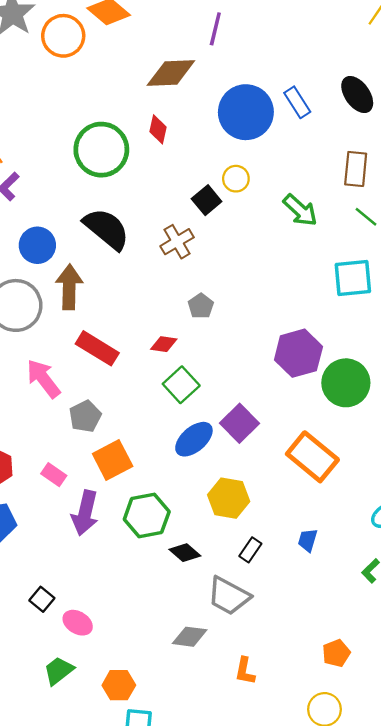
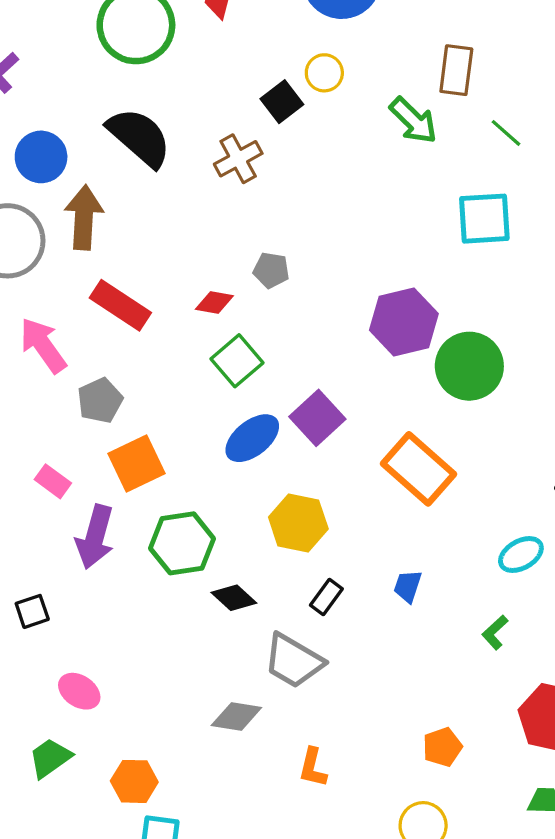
brown rectangle: (356, 169) -> (456, 70), moved
gray pentagon: (201, 306) -> (271, 270), moved, turned -30
black square: (42, 599) -> (32, 611), moved, turned 30

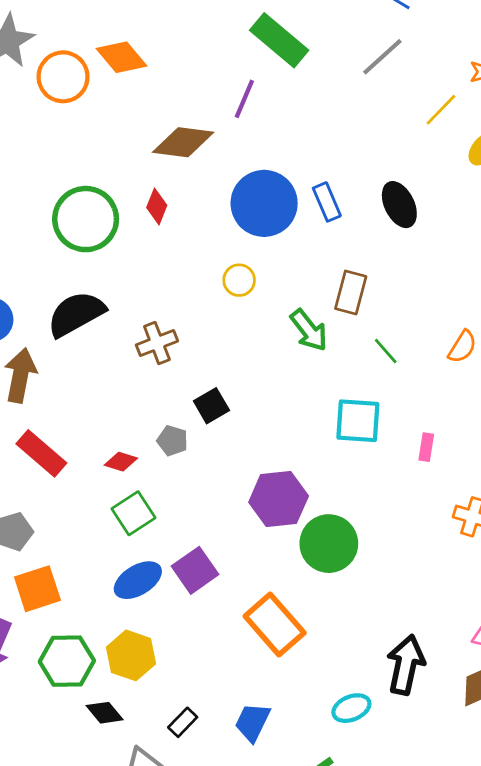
black square: (282, 102) -> (211, 406), moved
black semicircle: (139, 137) -> (76, 314), turned -78
yellow hexagon: (298, 523) -> (131, 655), moved
blue trapezoid: (408, 586) -> (252, 722), size x1.4

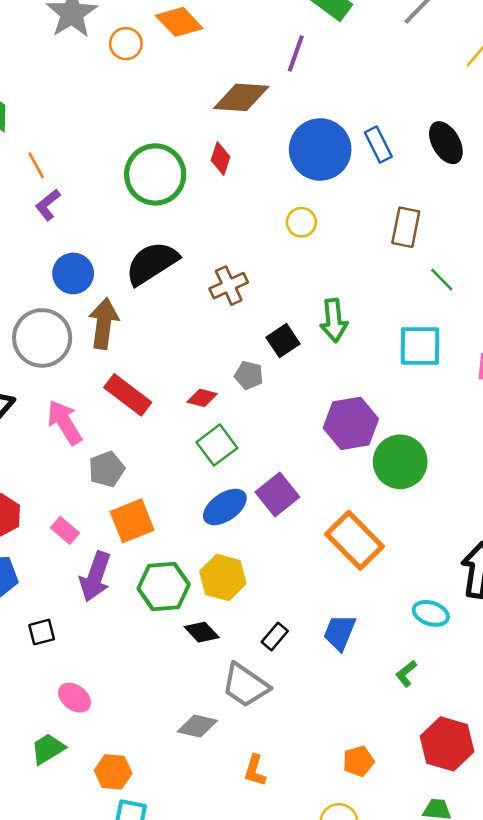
orange circle: (63, 77) -> (126, 44), size x0.7
green arrow: (309, 330) -> (334, 320), moved, turned 36
cyan ellipse: (351, 708) -> (431, 613), turned 44

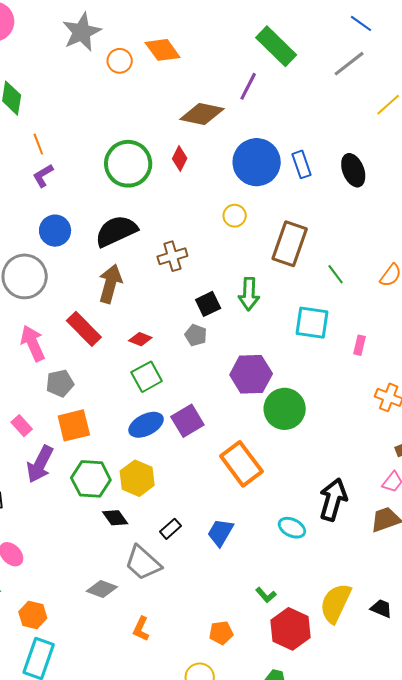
brown rectangle: (406, 227) -> (290, 244), moved, size x1.4
brown arrow: (104, 324) -> (110, 284), moved
gray pentagon: (249, 375) -> (196, 335), moved
green L-shape: (406, 674) -> (266, 595), moved, turned -100

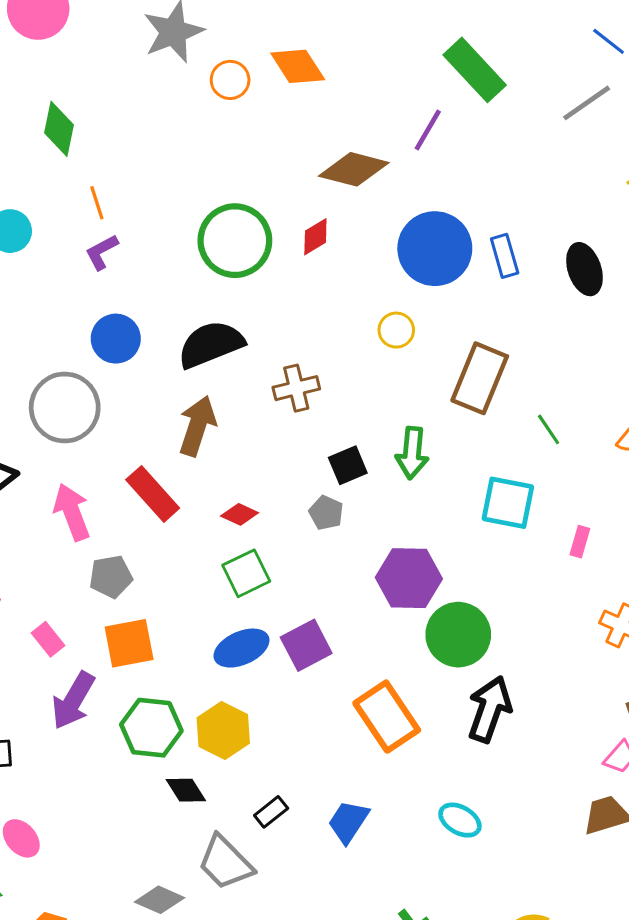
red diamond: (180, 158) -> (315, 237), turned 30
black arrow: (333, 500) -> (490, 709), moved

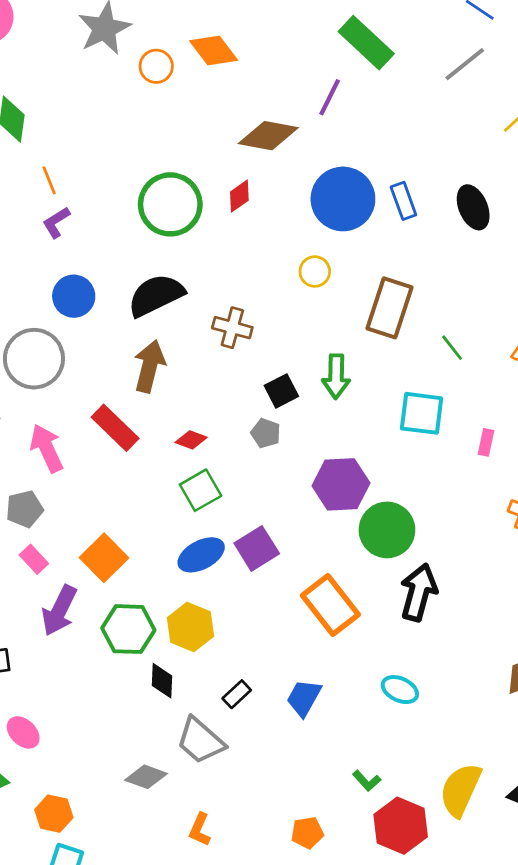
brown cross: (296, 388) -> (232, 328), turned 33
gray pentagon: (111, 577) -> (24, 509), moved
orange square: (129, 643) -> (104, 558), turned -30
black diamond: (186, 790) -> (162, 681), turned 39

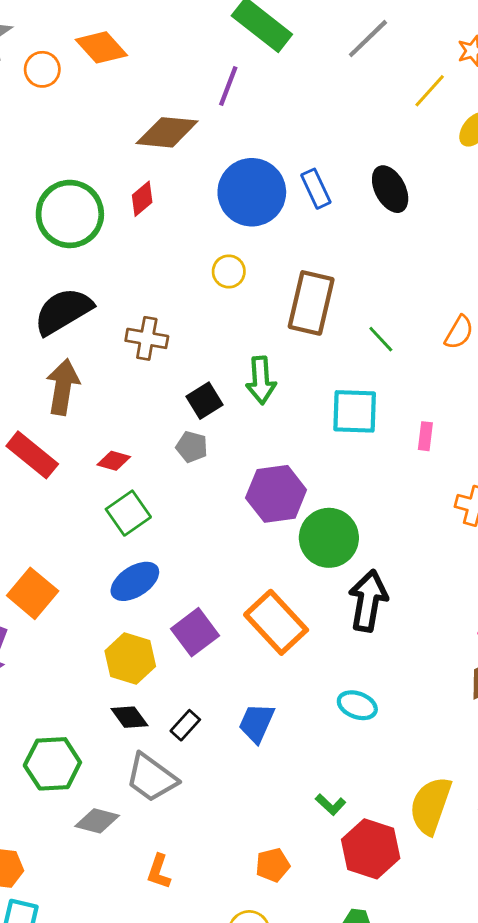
purple square: (257, 548) -> (195, 632), moved
green hexagon: (128, 629) -> (52, 764), moved
black diamond: (162, 681) -> (129, 717), moved, turned -33

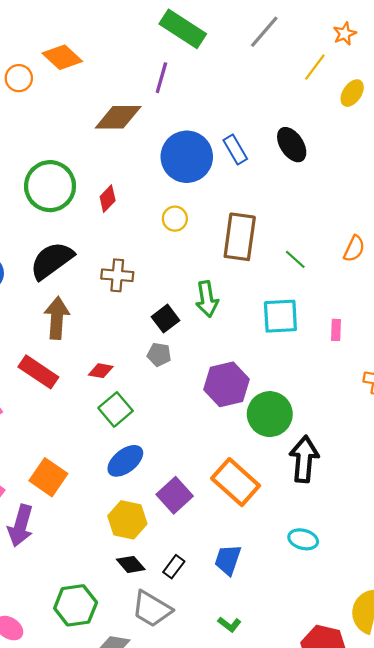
red diamond: (142, 199) -> (108, 199), moved
green L-shape: (331, 805) -> (229, 624), moved

